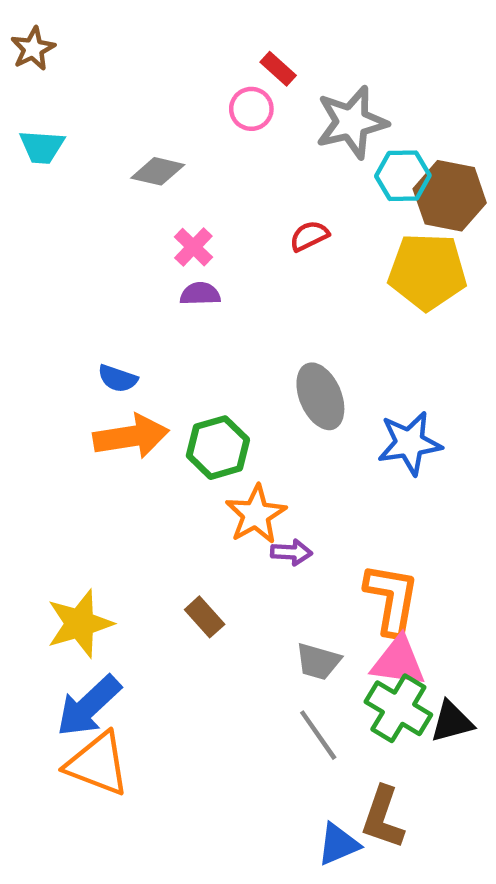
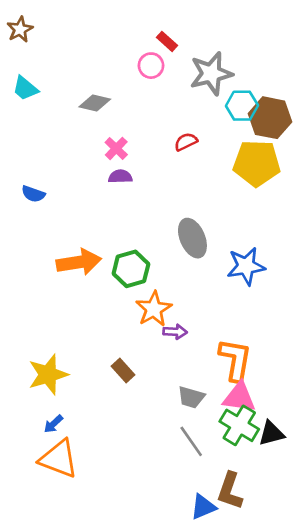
cyan trapezoid: (42, 147) -> (25, 88), turned 36
blue semicircle: (118, 378) -> (33, 194), moved
blue arrow: (89, 706) -> (53, 424), size x0.5

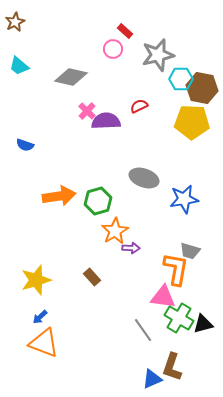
gray diamond: (95, 103) -> (71, 77), size x1.4
purple semicircle: (120, 177) -> (106, 121), moved, size x1.6
gray ellipse: (192, 238) -> (144, 178), turned -48
gray trapezoid: (191, 397) -> (190, 251), moved
pink triangle: (239, 397) -> (163, 297), moved

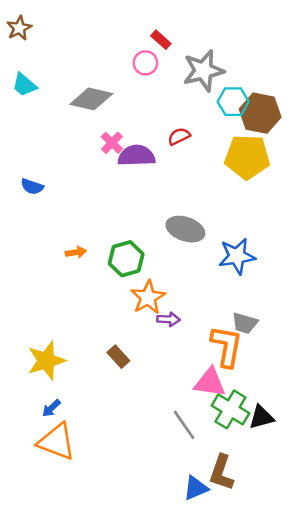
orange arrow: (59, 196) -> (76, 252), size x0.5

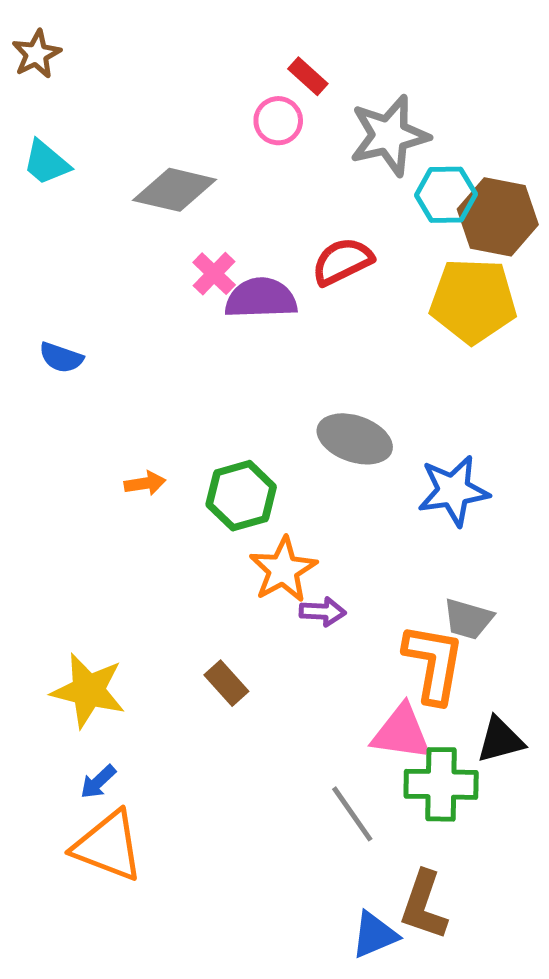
red semicircle: (179, 136) -> (342, 261), size x1.4
yellow star: (46, 361) -> (88, 691), turned 30
green cross: (230, 409) -> (441, 784), turned -30
black triangle: (261, 417) -> (500, 740), moved

